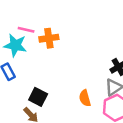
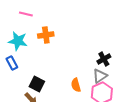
pink line: (26, 30) -> (26, 14), moved

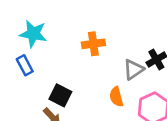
orange cross: (46, 35) -> (93, 44), moved
gray triangle: (100, 76) -> (133, 70), moved

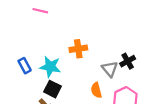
cyan star: (33, 34) -> (50, 67), moved
gray triangle: (133, 70) -> (110, 69), turned -36

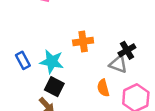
black cross: (128, 61) -> (127, 50), moved
gray triangle: (110, 69) -> (118, 64), turned -30

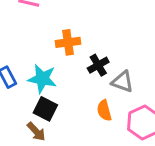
orange cross: (83, 42) -> (68, 42), moved
black cross: (127, 50) -> (98, 65), moved

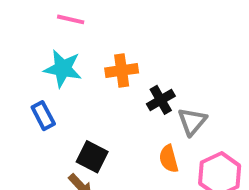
cyan star: (42, 79) -> (63, 69), moved
gray triangle: (122, 82) -> (192, 121), turned 50

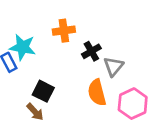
cyan star: (63, 69) -> (23, 47), moved
orange semicircle: (169, 159) -> (97, 93), size x1.4

